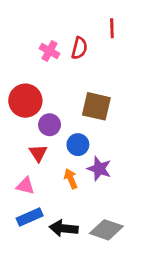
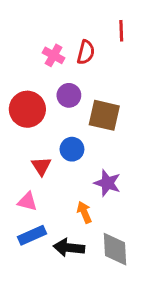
purple circle: (50, 125) -> (69, 95), moved
blue circle: (78, 145) -> (72, 149), moved
orange arrow: (71, 179) -> (84, 212), moved
gray diamond: (106, 230) -> (115, 249), turned 68

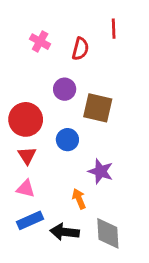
pink cross: (54, 55) -> (40, 42), moved
red circle: (27, 109) -> (26, 119), moved
red triangle: (41, 166) -> (27, 155), moved

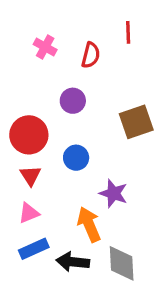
brown square: (98, 108) -> (136, 122), moved, turned -32
pink triangle: (26, 189) -> (29, 213), turned -36
orange arrow: (79, 199) -> (89, 224), size x1.5

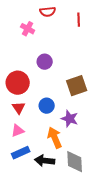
red semicircle: (91, 55) -> (48, 12), moved, turned 70
brown square: (136, 122) -> (77, 86), moved
blue circle: (76, 158) -> (47, 106), moved

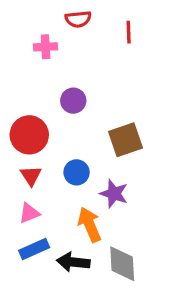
pink cross: (28, 29) -> (46, 47), turned -32

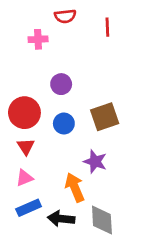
blue circle: (77, 172) -> (64, 124), moved

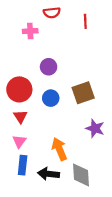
purple star: (95, 162) -> (95, 128), moved
pink triangle: (24, 178) -> (19, 141), turned -32
blue rectangle: (29, 208) -> (23, 165), turned -60

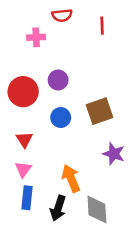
red circle: (19, 89) -> (23, 92), moved
black arrow: (49, 174) -> (58, 208), turned -78

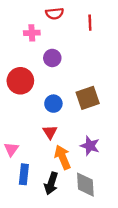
purple circle: (58, 80) -> (52, 58), moved
red triangle: (24, 140) -> (50, 132), moved
purple star: (114, 154) -> (90, 146), moved
pink triangle: (23, 169) -> (11, 149), moved

